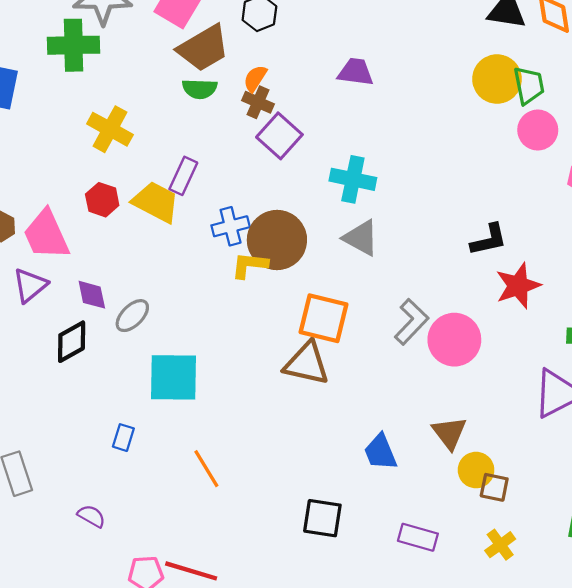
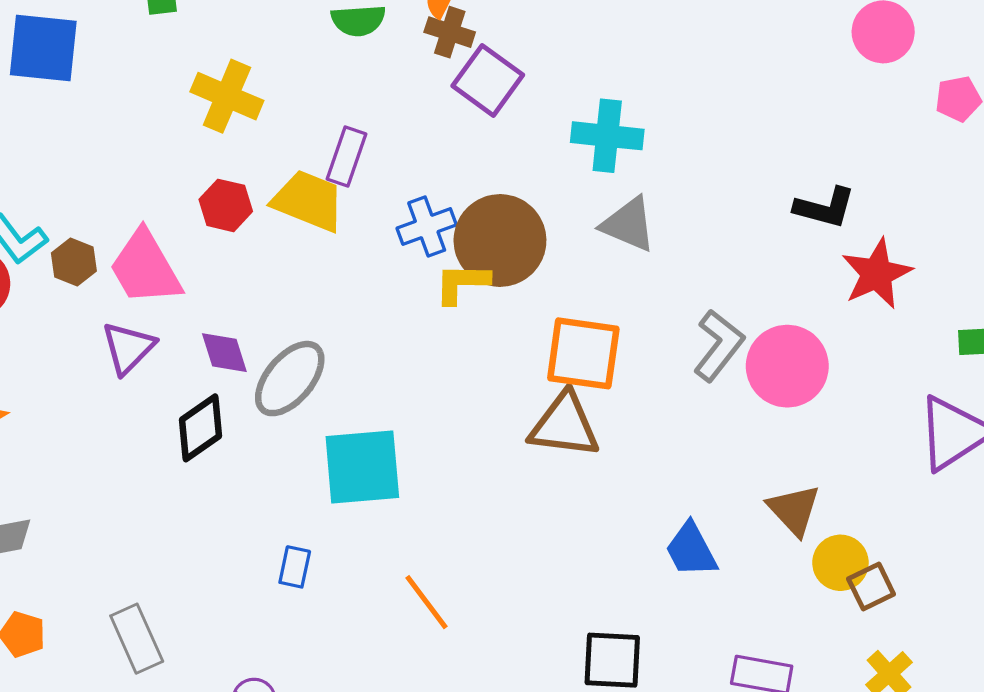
black L-shape: (489, 240) -> (825, 208), turned 33
gray ellipse: (132, 316) -> (290, 379), size x1.4
brown square: (494, 487) -> (871, 587), turned -32

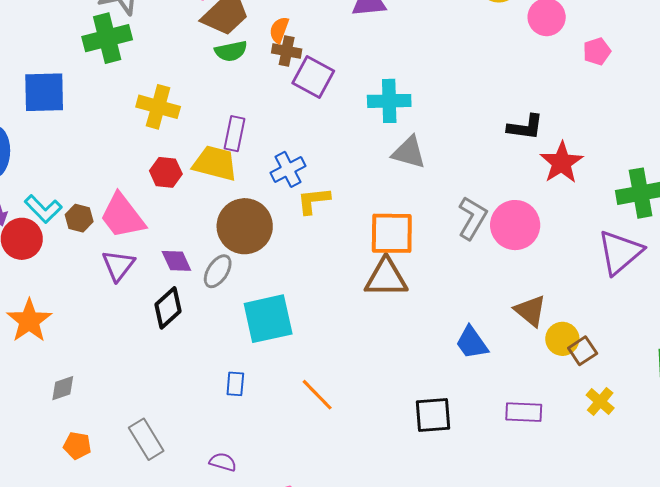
brown circle: (500, 240) -> (245, 226), moved
gray ellipse: (290, 379) -> (218, 271), size x0.7

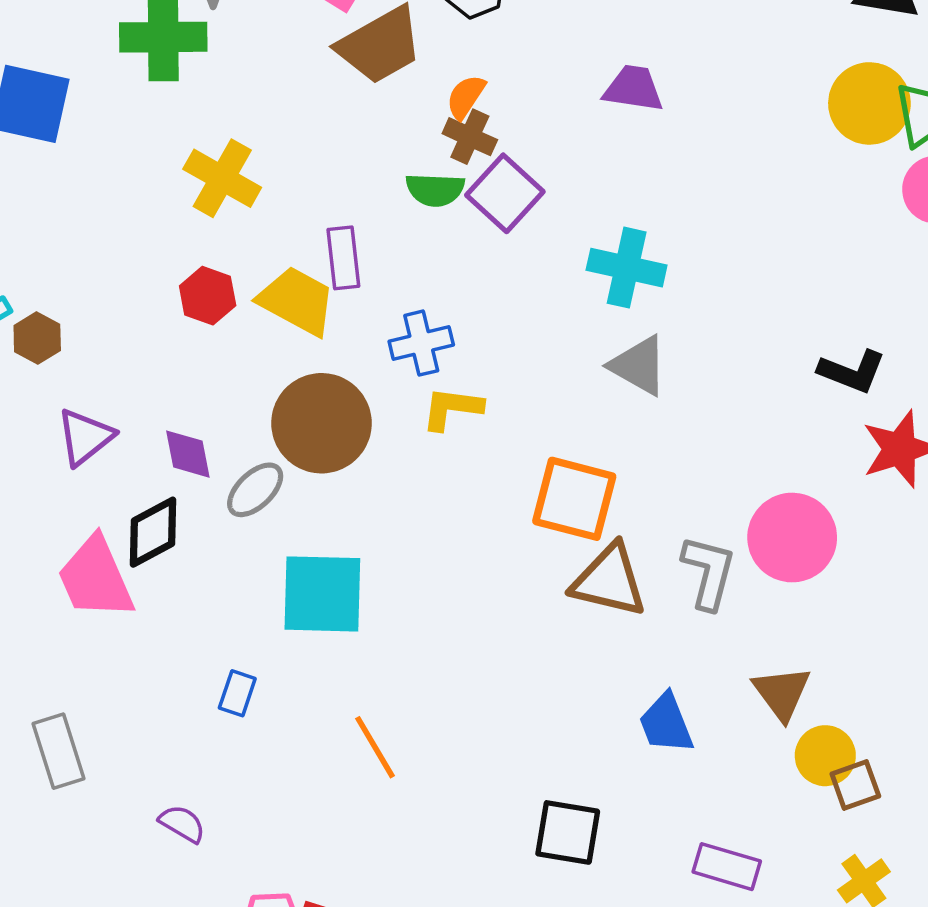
green semicircle: (231, 51) -> (435, 190), moved
purple rectangle: (234, 134) -> (343, 258), turned -32
pink trapezoid: (122, 216) -> (96, 578), moved
gray L-shape: (472, 218) -> (709, 572), moved, turned -30
brown triangle: (386, 278) -> (609, 581), moved

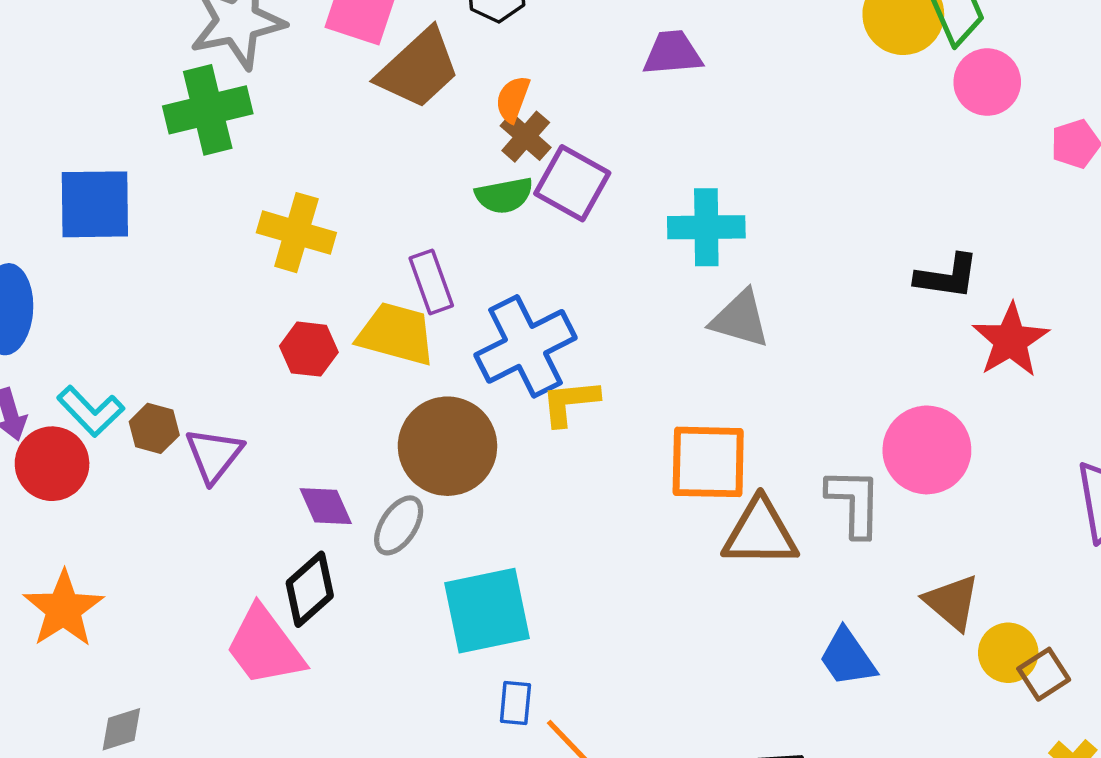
brown cross: (470, 137) -> (526, 137), turned 30
blue cross: (421, 343) -> (525, 346), size x1.6
purple triangle: (85, 437) -> (214, 455), moved
blue rectangle: (237, 693) -> (515, 703), moved

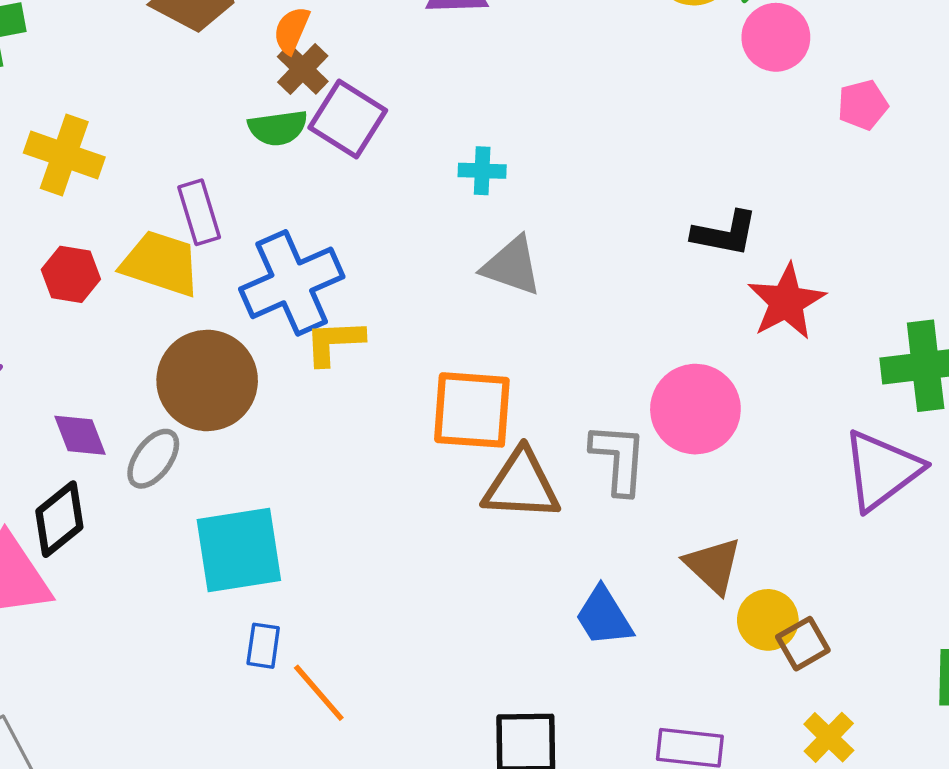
cyan cross: (706, 227) -> (482, 171), size x0.6

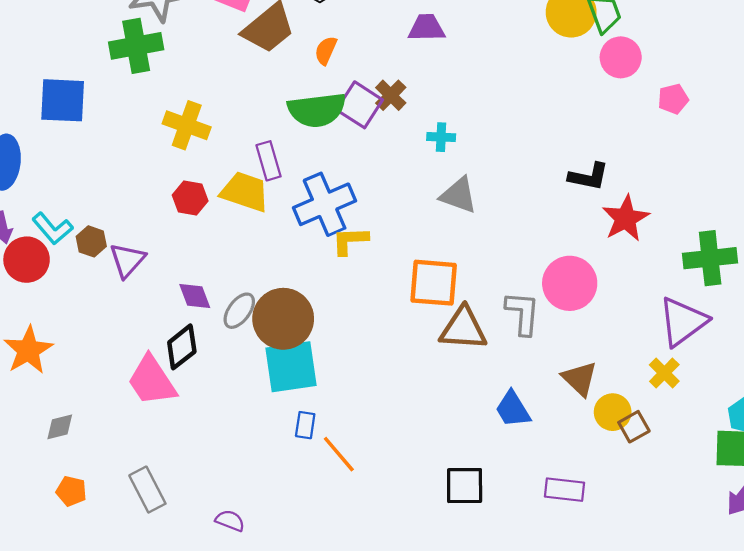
brown cross: (303, 69) -> (391, 95), moved
green semicircle: (278, 128) -> (317, 110), size x1.6
brown circle: (207, 380) -> (283, 319), moved
yellow cross: (829, 737) -> (664, 373), moved

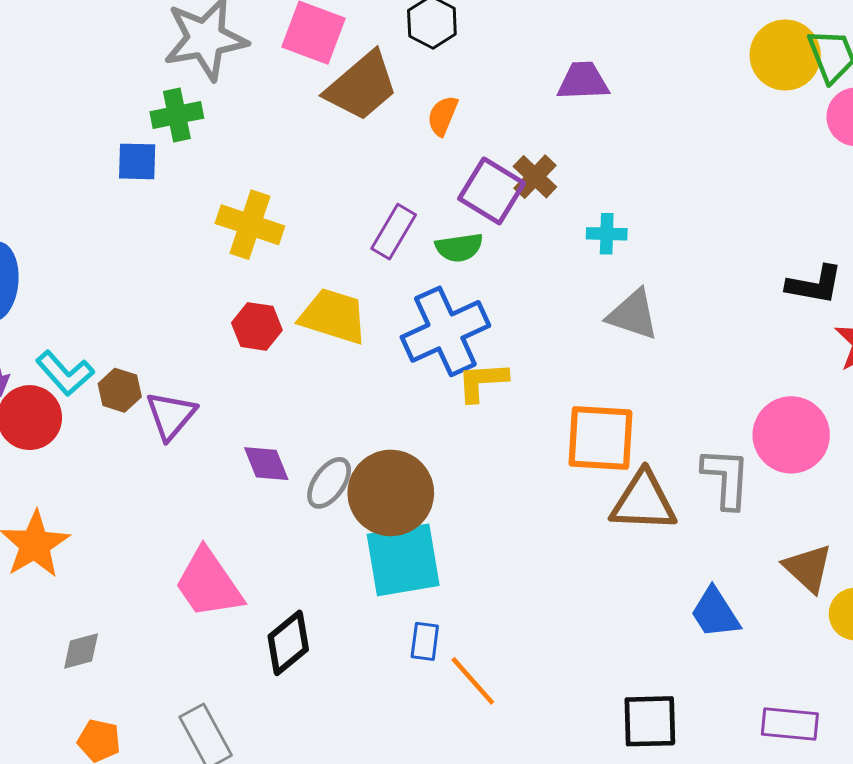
green cross: (136, 46) -> (177, 115), size x0.7
blue square: (63, 100) -> (137, 161), moved, size x0.6
green semicircle: (317, 110) -> (459, 247), moved, size x0.6
purple rectangle: (269, 161) -> (394, 232), moved, turned 48
black diamond: (182, 347) -> (288, 643), moved

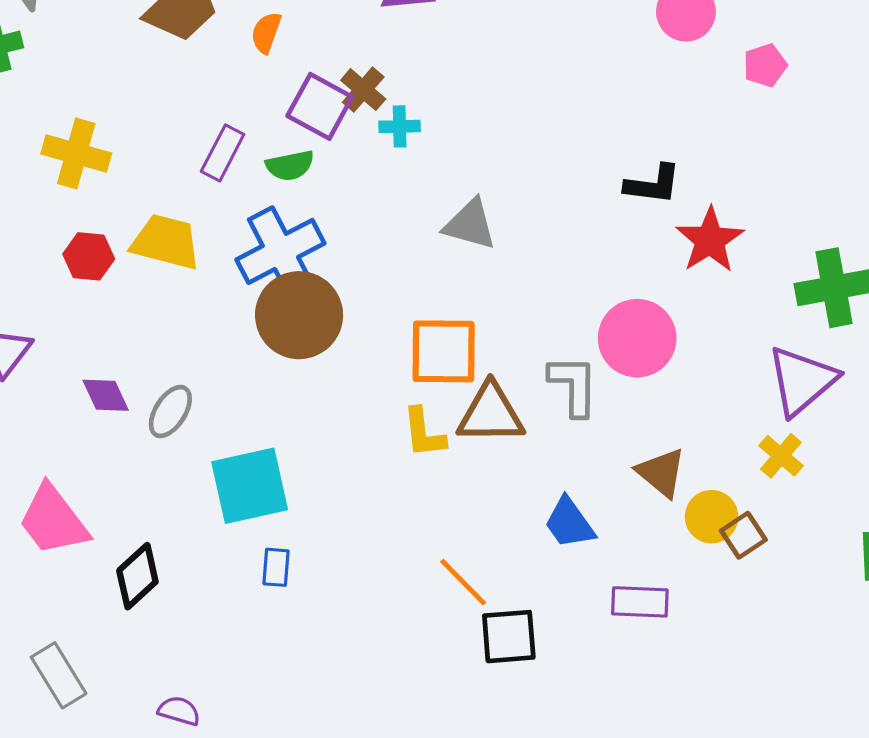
cyan cross: (607, 234) -> (400, 126), moved
yellow L-shape: (482, 382) -> (424, 433), moved, turned -90
brown circle: (391, 493) -> (299, 315), moved
orange line: (473, 681) -> (463, 582), moved
purple rectangle: (790, 724) -> (640, 602), moved

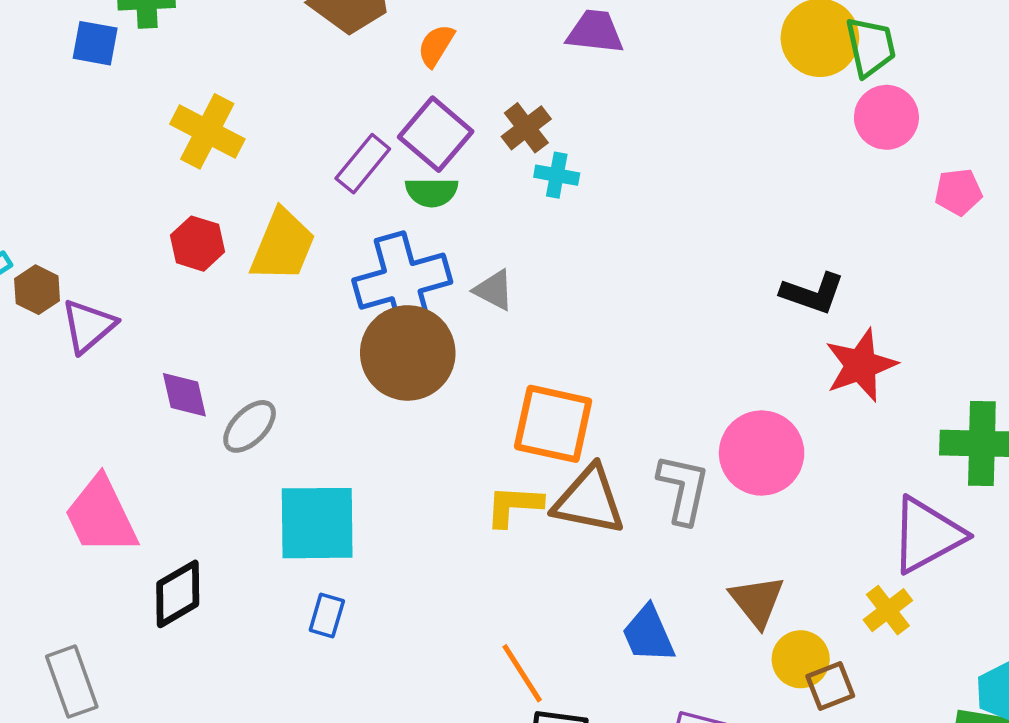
purple square: (320, 106) -> (436, 134), moved
gray triangle: (470, 224) -> (494, 290), moved, size x0.7
yellow trapezoid: (166, 242) -> (283, 245), turned 86
yellow L-shape: (424, 433) -> (514, 506), turned 88

